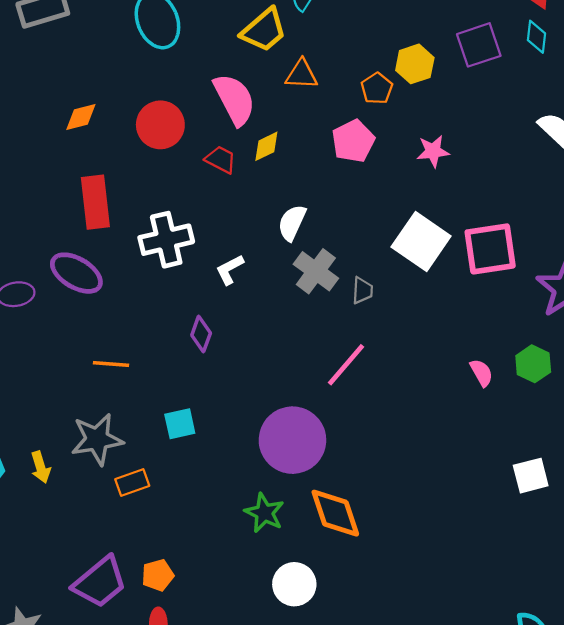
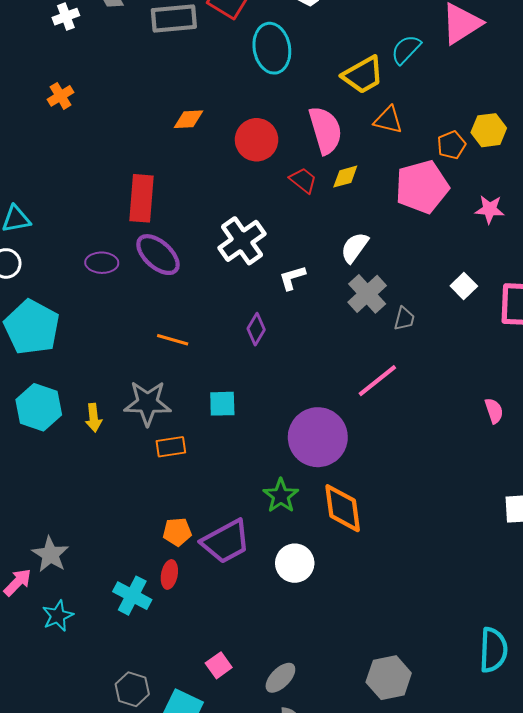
pink pentagon: (353, 141) -> (422, 187), size x1.4
red rectangle: (95, 202) -> (142, 198), moved
white cross: (166, 240) -> (242, 241), turned -33
white square: (421, 242) -> (464, 286), size x0.5
purple trapezoid: (100, 582) -> (226, 541), moved

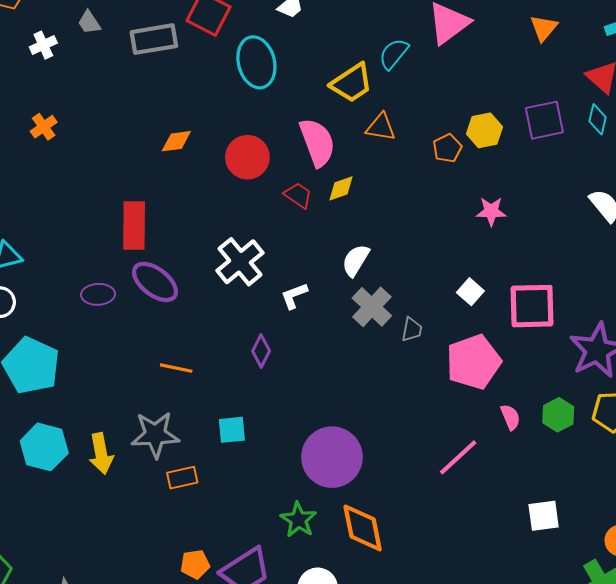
pink pentagon: (422, 187) -> (473, 362), moved
pink line: (377, 381) -> (458, 457), moved
yellow arrow: (94, 418) -> (101, 454), size x1.4

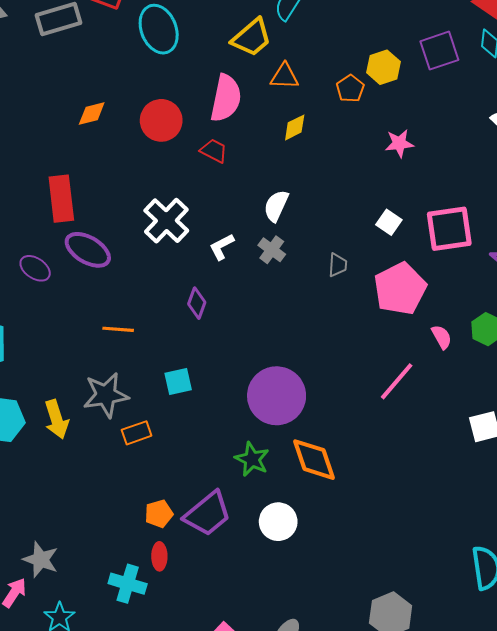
pink semicircle: (317, 142) -> (226, 98), turned 39
yellow diamond: (341, 188) -> (295, 127), moved
purple ellipse: (98, 294) -> (35, 268), turned 44
gray cross: (372, 307) -> (272, 250), moved, size x0.7

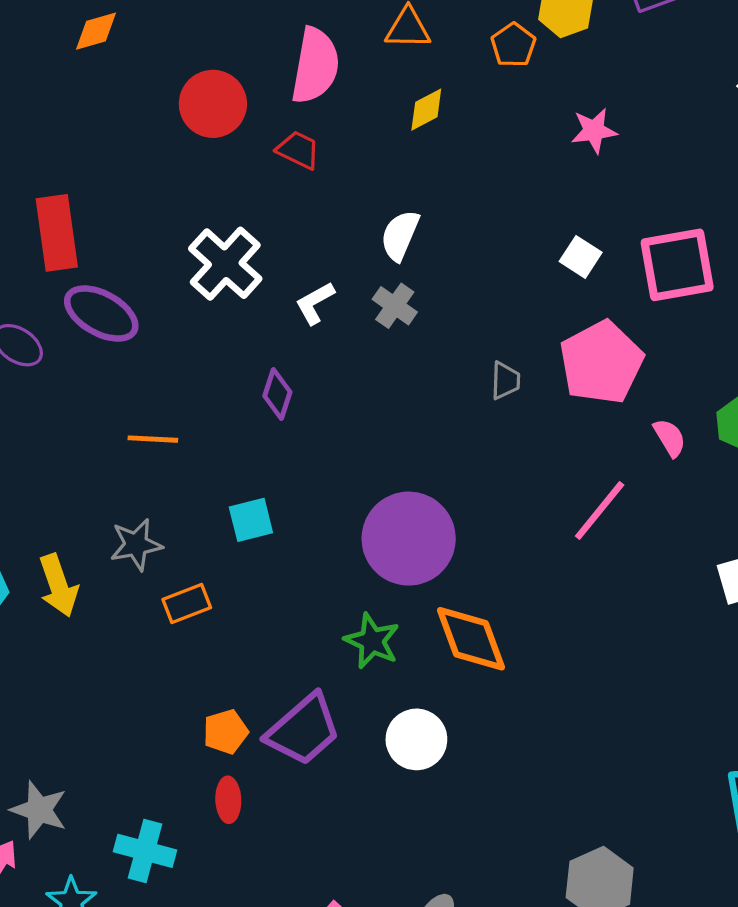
orange diamond: (92, 113) -> (96, 31), moved
gray trapezoid: (338, 265) -> (505, 381), moved
gray star: (106, 395) -> (136, 545), size x0.7
cyan cross: (128, 584) -> (145, 851), moved

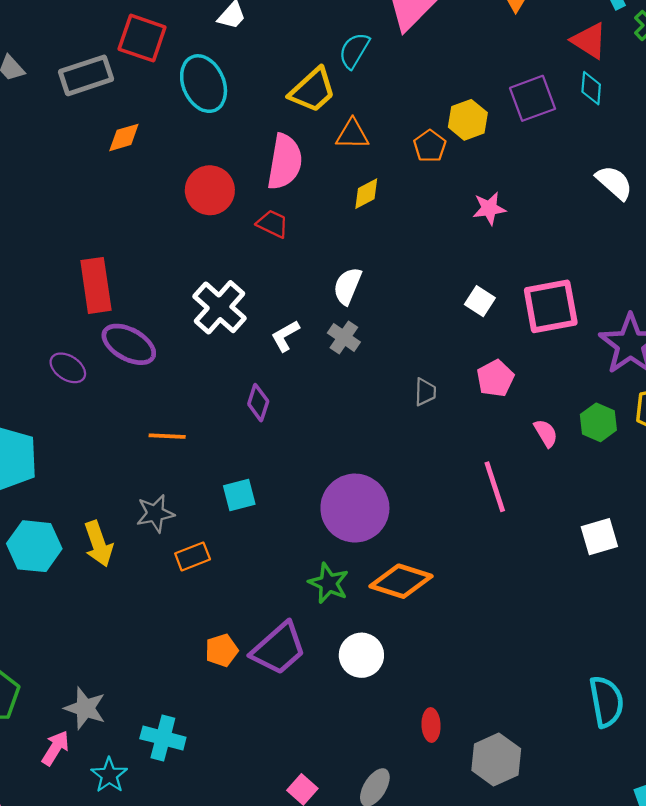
pink pentagon: (601, 362) -> (495, 378), size x0.6
pink line: (600, 510) -> (495, 487), turned -57
orange diamond: (471, 639) -> (401, 581), turned -52
red ellipse: (228, 800) -> (431, 725), moved

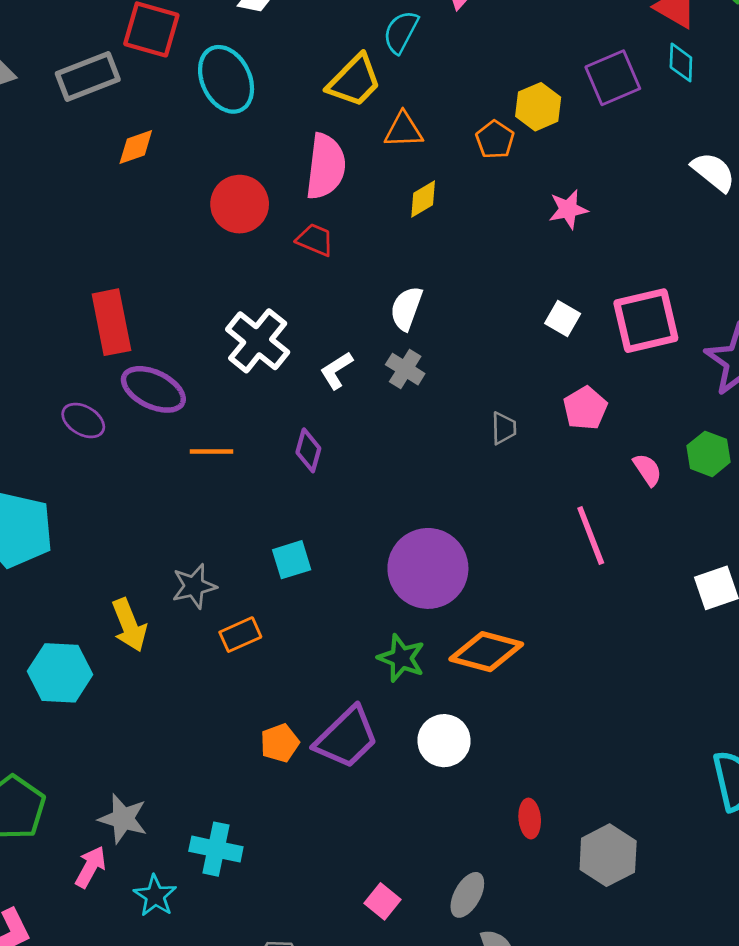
orange line: (167, 436) -> (211, 451), moved
cyan hexagon: (34, 546) -> (60, 673), moved

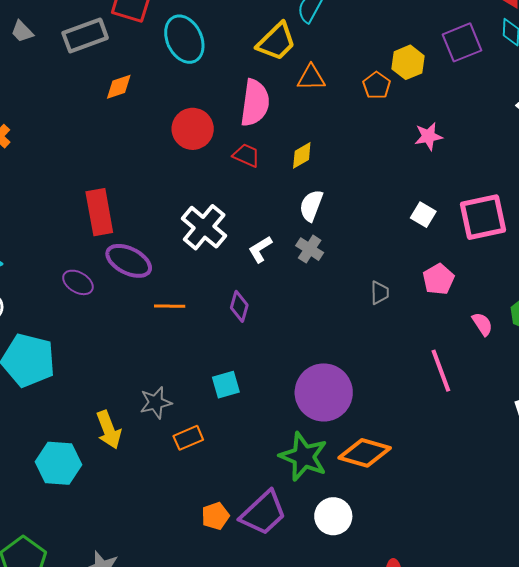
yellow diamond: (423, 199) -> (302, 155), moved
green star: (401, 658) -> (304, 457), size x1.4

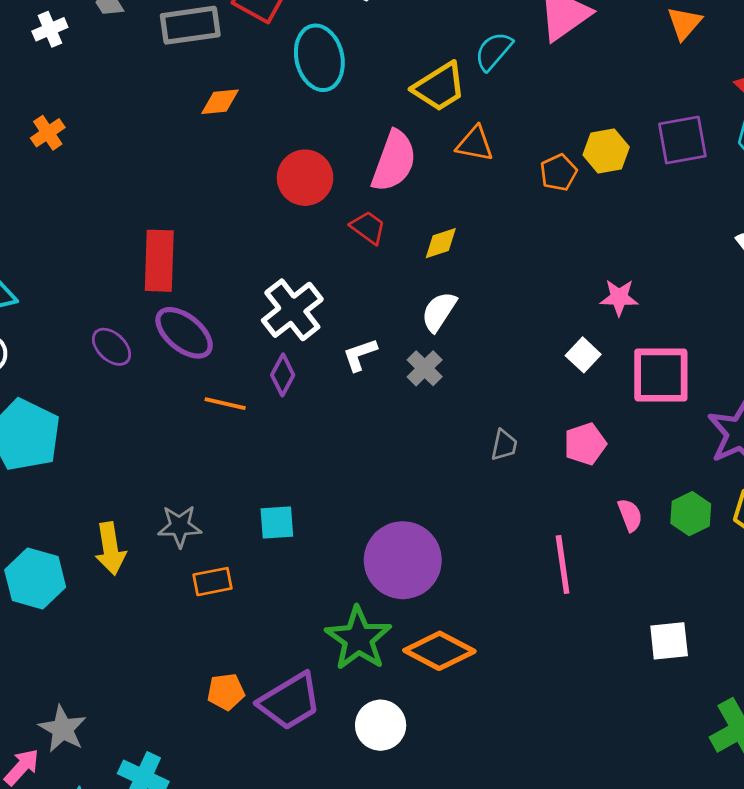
pink star: (428, 136) -> (619, 297), moved
purple diamond: (239, 306) -> (283, 375), moved

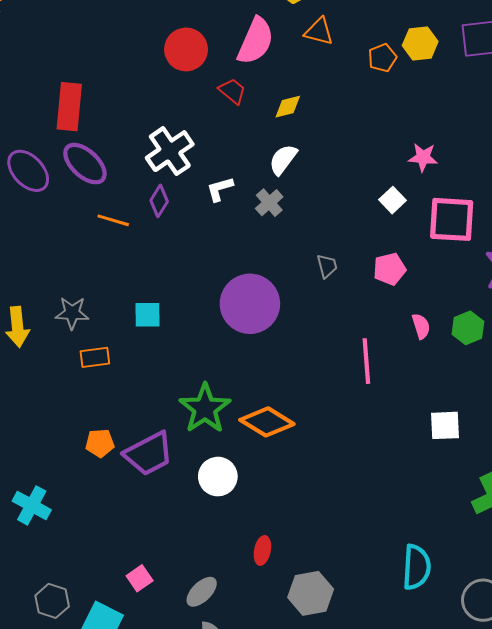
purple ellipse: (112, 347) -> (28, 171), size x1.4
gray trapezoid: (504, 445) -> (327, 266), turned -30
purple circle: (403, 560) -> (250, 304), moved

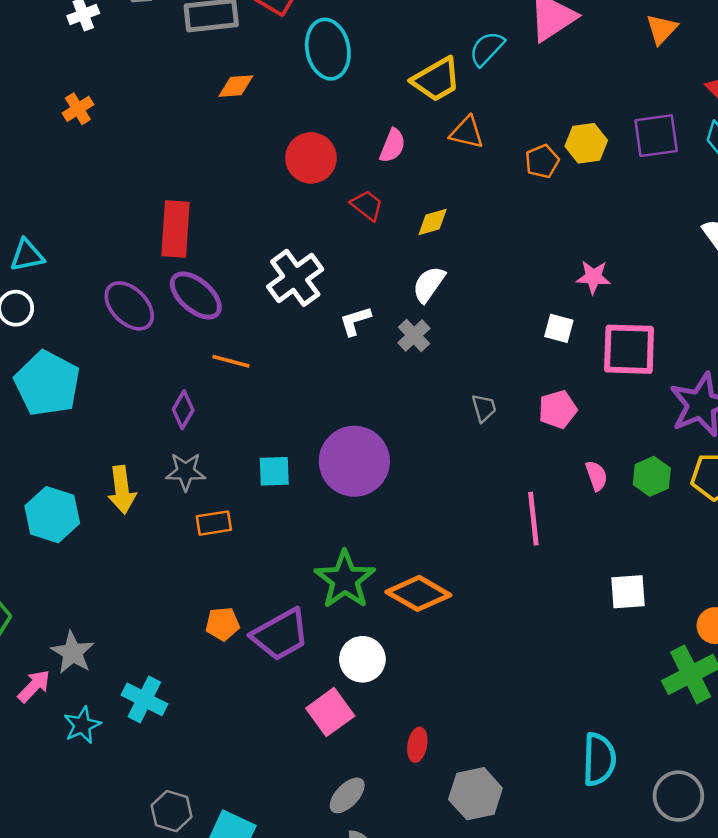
pink semicircle: (256, 41) -> (393, 146), size x0.6
white square: (393, 200) -> (559, 328), turned -30
purple diamond: (159, 201) -> (183, 410), moved
purple circle: (250, 304) -> (354, 461), moved
pink square: (140, 578) -> (330, 712), moved, size x1.5

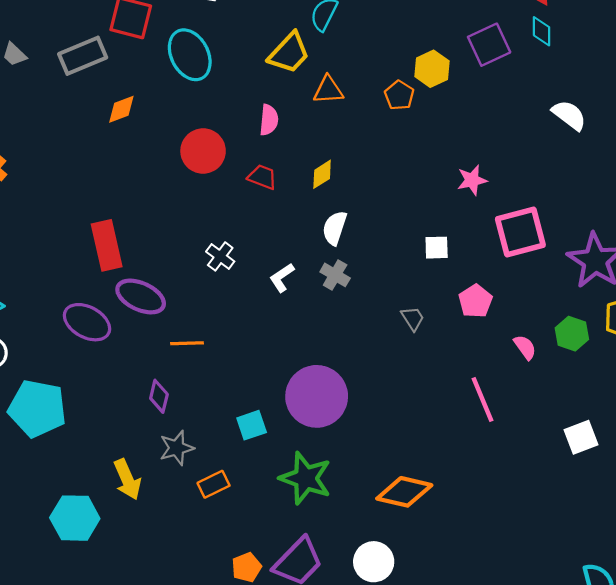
white cross: (295, 278) -> (220, 256), size x0.6
white square: (559, 328) -> (437, 248), moved
green star: (345, 580) -> (306, 478), moved

